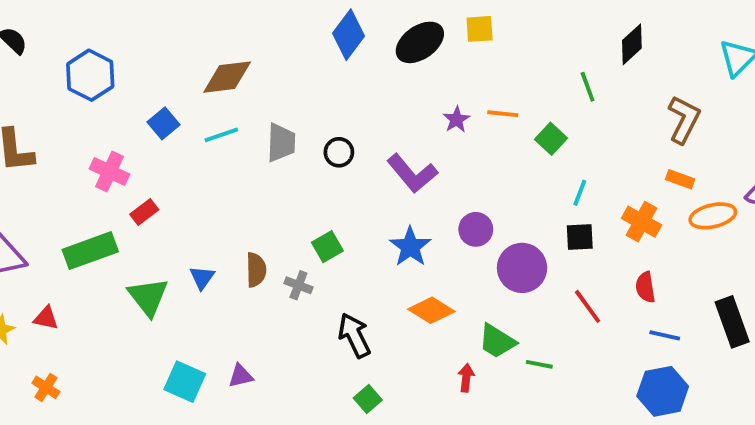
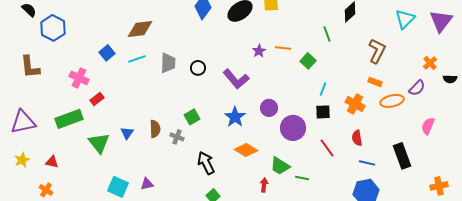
blue hexagon: (90, 75) -> (53, 28), moved
red triangle: (46, 318) -> (52, 162), moved

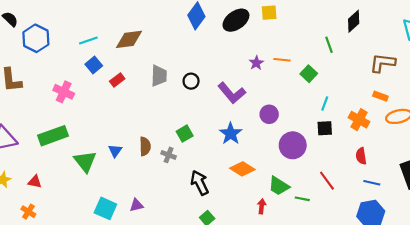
brown L-shape: (377, 51) -> (383, 63), turned -110
cyan line: (137, 59) -> (88, 40), moved
red rectangle: (97, 99) -> (117, 80), moved
purple circle: (269, 108) -> (269, 114), moved
red line: (327, 148) -> (327, 181), moved

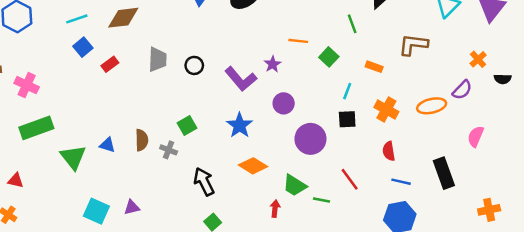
purple star: (256, 63) -> (273, 64), moved
pink cross: (64, 92) -> (27, 85), moved
orange rectangle: (380, 96) -> (374, 67), moved
blue triangle: (115, 151) -> (107, 145), turned -48

